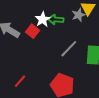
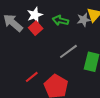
white star: (43, 19) -> (35, 15), moved
red line: (20, 81) -> (32, 77), moved

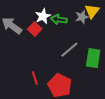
white star: (35, 15) -> (43, 16), moved
red line: (32, 77) -> (35, 78), turned -64

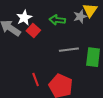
white star: (43, 16) -> (24, 18), moved
gray line: (69, 50) -> (69, 50), turned 36

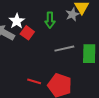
green arrow: (57, 20) -> (50, 20), turned -91
red line: (36, 79) -> (34, 81), turned -48

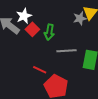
green arrow: (50, 20) -> (49, 32), moved
red line: (34, 81) -> (40, 70), moved

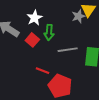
white star: (24, 16) -> (35, 18), moved
red square: (32, 29) -> (32, 40), moved

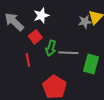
green arrow: (49, 32) -> (51, 48), moved
red line: (42, 71) -> (28, 60), moved, turned 48

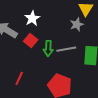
gray star: (85, 22) -> (77, 24), moved
red line: (28, 60) -> (19, 78), moved, turned 48

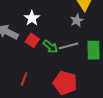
green arrow: (48, 48) -> (50, 47), turned -49

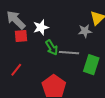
white star: (32, 18) -> (41, 27), moved
red square: (32, 40) -> (21, 36), moved, turned 32

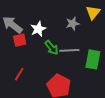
gray star: (85, 31) -> (73, 24), moved

